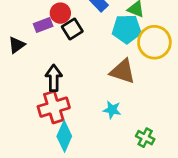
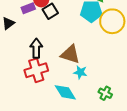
brown triangle: (123, 71) -> (70, 54), moved
cyan diamond: (64, 136) -> (65, 92), moved, turned -55

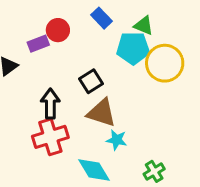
black square: (50, 11) -> (91, 81), moved
green cross: (105, 93) -> (154, 171), turned 32

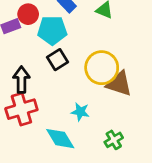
cyan pentagon: (133, 48) -> (52, 30), moved
yellow circle: (165, 63) -> (102, 68), moved
brown triangle: (102, 113) -> (119, 84), moved

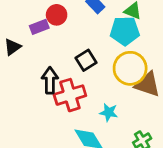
cyan pentagon: (52, 30) -> (125, 31), moved
red cross: (21, 109) -> (70, 95), moved

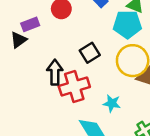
purple rectangle: (39, 27) -> (30, 24), moved

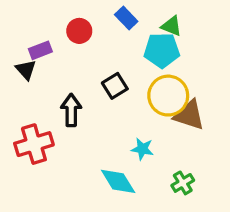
black triangle: (19, 40) -> (26, 70), turned -36
red cross: (74, 86) -> (34, 144), moved

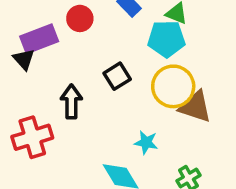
purple rectangle: (40, 50) -> (39, 39), size x1.5

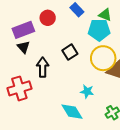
black triangle: (24, 59) -> (23, 47), moved

